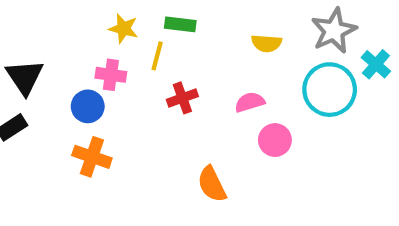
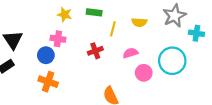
yellow line: (157, 56) -> (113, 29), moved
cyan cross: (376, 64) -> (196, 33), turned -32
cyan circle: (330, 90) -> (172, 61), moved

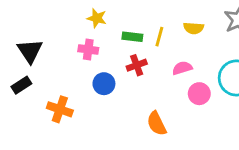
green rectangle: (94, 12) -> (132, 37), moved
blue circle: (46, 55) -> (104, 84), moved
orange cross: (48, 82) -> (60, 109), moved

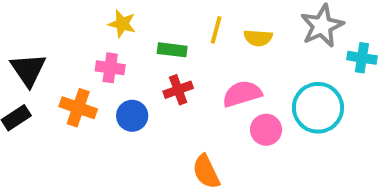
yellow line: (159, 37) -> (216, 30), moved
pink semicircle: (182, 68) -> (242, 94), size x1.4
orange cross: (60, 109) -> (78, 108), moved

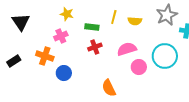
pink cross: (110, 68) -> (61, 36), turned -32
black triangle: (28, 70) -> (21, 22), moved
blue circle: (132, 116) -> (64, 73), moved

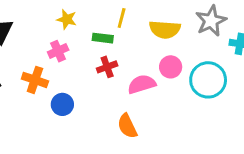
yellow line: (114, 17) -> (122, 18), moved
yellow semicircle: (135, 21) -> (165, 29), size x1.5
pink semicircle: (127, 49) -> (142, 84), moved
pink circle: (139, 67) -> (171, 67), moved

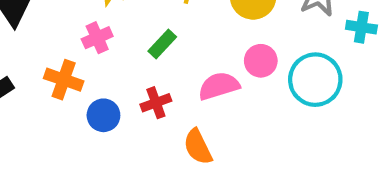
green rectangle: (103, 38) -> (162, 44), moved, turned -54
red cross: (107, 67) -> (156, 103), moved

